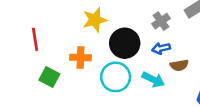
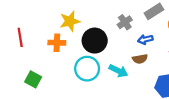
blue arrow: (161, 48) -> (145, 39), moved
orange cross: (81, 57) -> (57, 43), moved
green square: (49, 77) -> (33, 79), moved

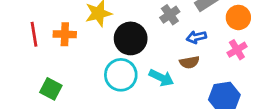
orange cross: (57, 43) -> (65, 34), moved

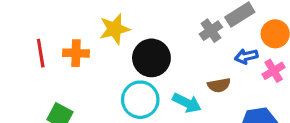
gray cross: (170, 15) -> (211, 31), moved
blue arrow: (196, 37) -> (246, 56), moved

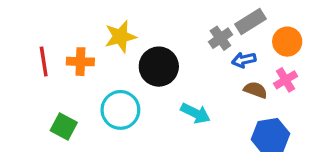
blue arrow: (246, 56) -> (244, 60), moved
brown semicircle: (219, 85) -> (256, 90), moved, turned -150
cyan circle: (140, 100) -> (120, 110), moved

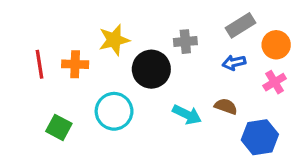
gray cross: (220, 38) -> (185, 42), moved, turned 30
brown semicircle: (256, 90) -> (226, 106), moved

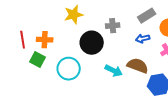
yellow star: (114, 40) -> (74, 15), moved
brown semicircle: (226, 106) -> (138, 66), size x1.5
green square: (59, 127) -> (38, 60), moved

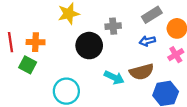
brown semicircle: (138, 66) -> (142, 72), turned 145
cyan circle: (69, 69) -> (66, 91), moved

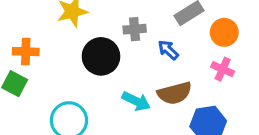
blue arrow: (147, 41) -> (168, 50), moved, turned 56
pink cross: (176, 55) -> (223, 69), turned -35

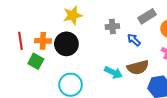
black circle: (101, 56) -> (66, 44), moved

